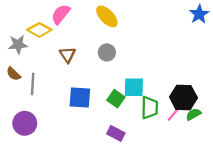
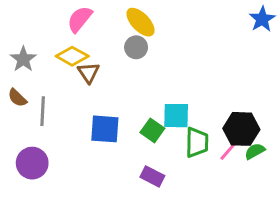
yellow diamond: (39, 30) -> (72, 56), moved
gray star: (18, 45) -> (23, 59), turned -30
gray circle: (107, 52) -> (136, 47), moved

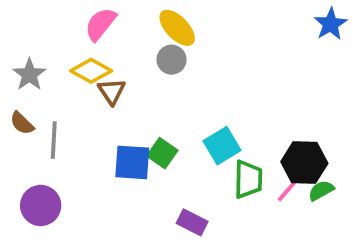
cyan square: (176, 116) -> (222, 146), turned -32
green square: (152, 130) -> (162, 153), moved

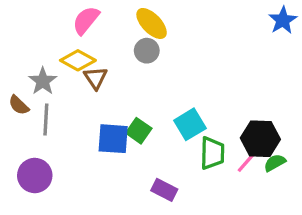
gray star: (29, 75) -> (43, 81), moved

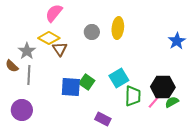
blue star: (283, 20) -> (177, 41), moved
yellow ellipse: (152, 23) -> (118, 28), moved, turned 50

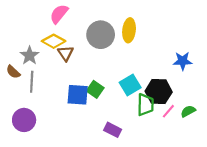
gray circle: (92, 32) -> (101, 35), size x1.6
blue star: (177, 41) -> (183, 61), moved, turned 30
black hexagon: (163, 87) -> (159, 92), moved

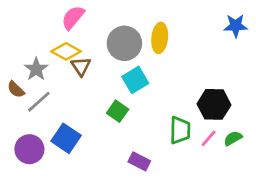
blue star: (183, 61) -> (236, 26), moved
gray line: (32, 82) -> (39, 102), turned 45
cyan square: (130, 85) -> (135, 80), moved
black hexagon: (159, 92) -> (214, 104), moved
blue square: (78, 95) -> (66, 138), moved, turned 30

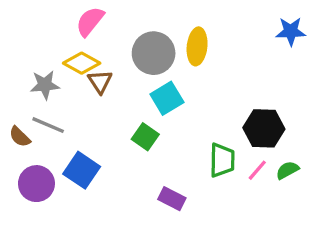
gray star: (36, 69) -> (45, 85), turned 30
brown semicircle: (16, 89) -> (20, 137), moved
gray line: (39, 102) -> (48, 125), turned 65

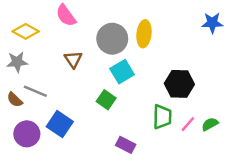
pink semicircle: (90, 21) -> (66, 16), turned -75
yellow diamond: (82, 63) -> (26, 31), moved
gray star: (45, 85) -> (17, 62), moved
black hexagon: (264, 128) -> (179, 84), moved

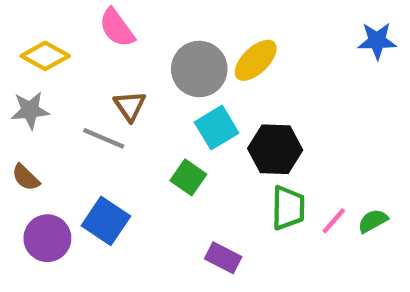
yellow ellipse: (144, 34) -> (256, 60), turned 40
black hexagon: (179, 84) -> (275, 149), moved
gray line: (35, 91) -> (104, 138), moved

